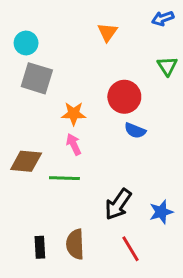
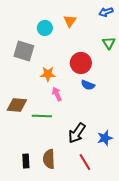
cyan circle: (26, 43) -> (45, 28), moved
pink arrow: (74, 144) -> (57, 94), moved

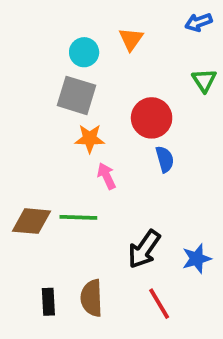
gray square: (24, 51) -> (77, 95), moved
blue semicircle: (88, 85) -> (165, 159), turned -128
brown diamond: (17, 105) -> (32, 221), moved

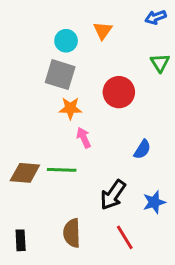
blue semicircle: (165, 159) -> (142, 149), moved, turned 48
black rectangle: (48, 302) -> (21, 240), moved

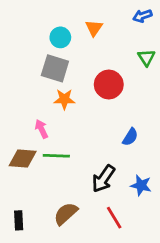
pink arrow: (84, 138) -> (41, 129), moved
blue star: (154, 202) -> (141, 185), turned 30
brown semicircle: (72, 233) -> (66, 214), turned 50

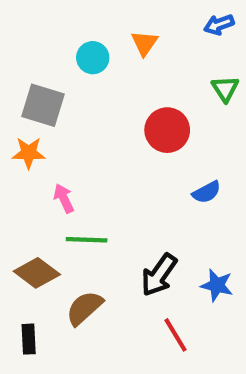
gray square: (55, 68) -> (43, 105), moved
orange star: (64, 99) -> (29, 153), moved
blue semicircle: (130, 137) -> (207, 192), moved, turned 30
brown diamond: (23, 158) -> (37, 273), moved, turned 32
brown semicircle: (66, 214) -> (84, 308), moved

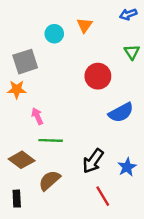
gray square: (43, 105) -> (25, 62), turned -35
blue semicircle: (207, 192) -> (121, 113), size x1.5
blue star: (217, 285) -> (127, 167), turned 30

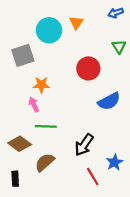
cyan circle: (54, 34) -> (49, 30), size x1.5
orange star: (17, 89) -> (41, 85), moved
blue star: (127, 167) -> (115, 162), moved

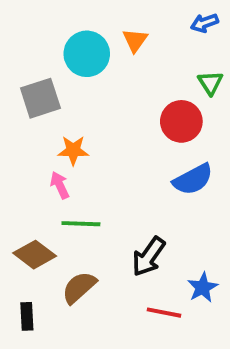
red circle: (88, 68) -> (181, 121), moved
red line: (93, 177) -> (164, 313), turned -48

